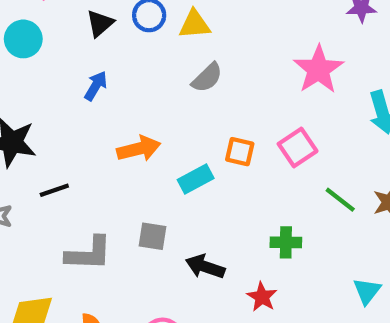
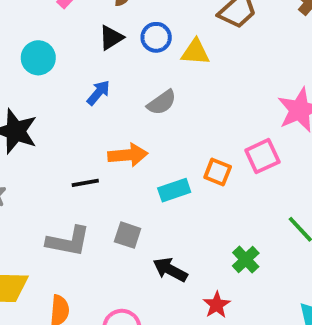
cyan circle: (23, 39) -> (38, 58), moved
gray semicircle: (207, 78) -> (162, 103), moved
pink square: (298, 147) -> (262, 156), moved
black line: (54, 190) -> (85, 183), moved
green cross: (286, 242) -> (246, 260), turned 36

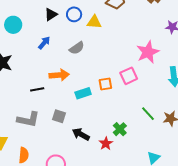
orange square: (218, 172) -> (105, 84), turned -32
red star: (217, 305) -> (106, 144), moved

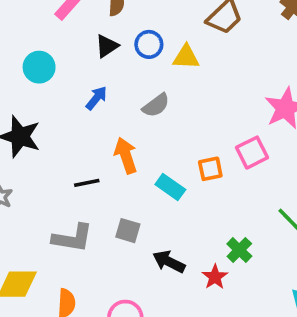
orange arrow: (59, 75) -> (126, 155), turned -102
cyan rectangle: (83, 93) -> (170, 187), turned 56

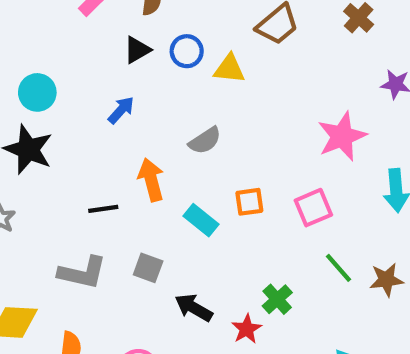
cyan circle: (39, 67) -> (37, 92), moved
gray semicircle: (156, 105) -> (205, 141), moved
pink square: (252, 153) -> (313, 208), moved

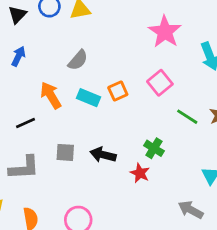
cyan rectangle: (201, 220) -> (88, 98), moved
black arrow: (194, 308) -> (103, 155), moved

